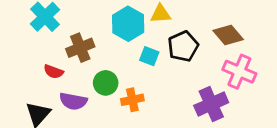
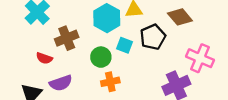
brown diamond: (228, 35) -> (180, 17), moved
green circle: (106, 83) -> (101, 57), moved
purple semicircle: (73, 101) -> (61, 83), turned -30

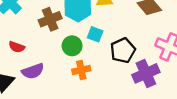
black pentagon: (153, 37) -> (123, 50), moved
brown cross: (67, 38) -> (50, 19), moved

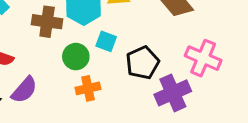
brown cross: (50, 19) -> (47, 22), turned 30
purple semicircle: (33, 71) -> (24, 90), turned -30

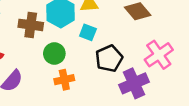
cyan square: (106, 41) -> (88, 32), moved
pink cross: (203, 58) -> (159, 55), turned 32

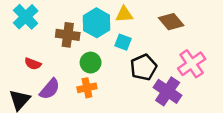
orange cross: (64, 80) -> (87, 88), moved
purple cross: (134, 83) -> (168, 91), turned -32

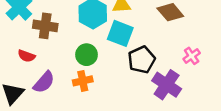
brown cross: (68, 35) -> (45, 26), moved
cyan square: (123, 42) -> (120, 33), size x1.5
pink cross: (192, 64) -> (192, 56), size x0.6

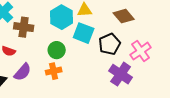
pink cross: (192, 56) -> (141, 51), size x1.5
black pentagon: (142, 60) -> (110, 44), moved

